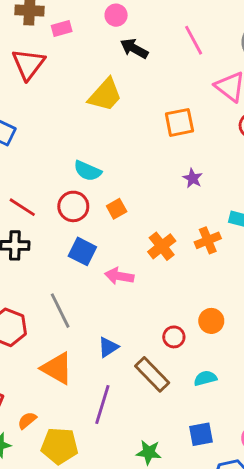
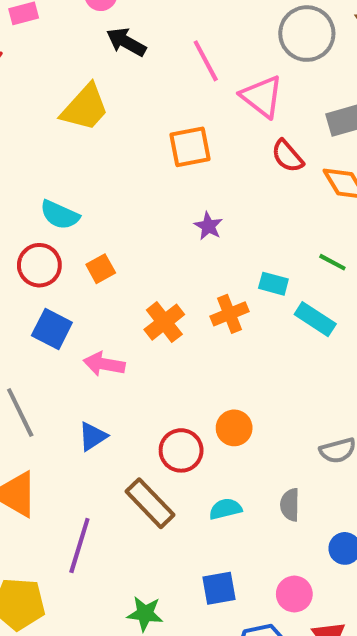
pink line: (194, 40) -> (206, 61), moved
red circle: (174, 337) -> (181, 450), size x1.4
blue triangle: (108, 347) -> (93, 436), moved

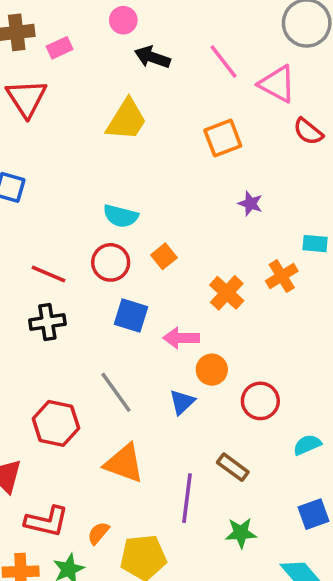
orange circle: (234, 428) -> (212, 370), moved
brown rectangle: (150, 503) -> (233, 467), moved, size x0.7
green star: (145, 614) -> (241, 533), moved

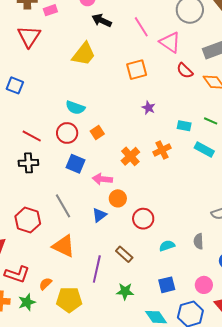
cyan rectangle: (315, 244) -> (184, 126), moved

